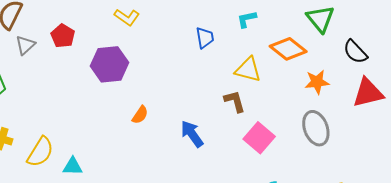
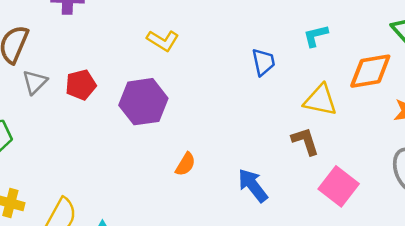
red pentagon: (63, 36) -> (81, 85), moved, turned 30
orange diamond: (288, 49) -> (370, 71), turned -45

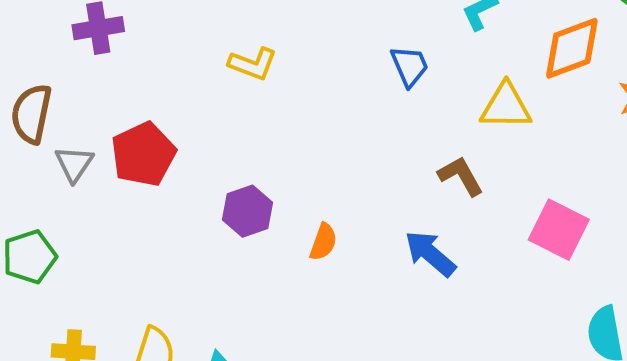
red pentagon: (81, 85) -> (143, 154), size x1.4
purple hexagon: (143, 102) -> (248, 211), moved, size x0.7
brown L-shape: (305, 141) -> (461, 176), moved

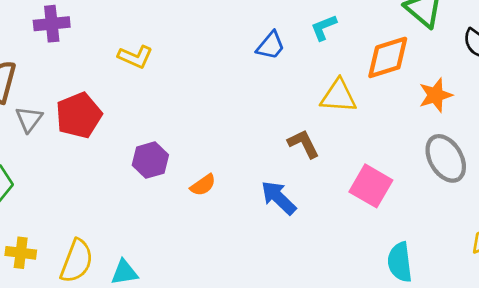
yellow L-shape: (253, 64) -> (135, 57), moved
blue trapezoid: (410, 66) -> (271, 46), moved, turned 60
orange semicircle: (323, 242) -> (203, 185), turned 32

